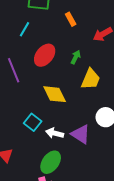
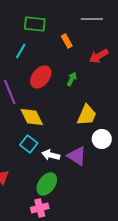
yellow trapezoid: (91, 79) -> (87, 115), moved
yellow diamond: (55, 94) -> (32, 117), moved

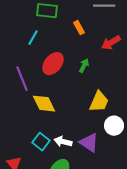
cyan square: (29, 144) -> (41, 142), moved

